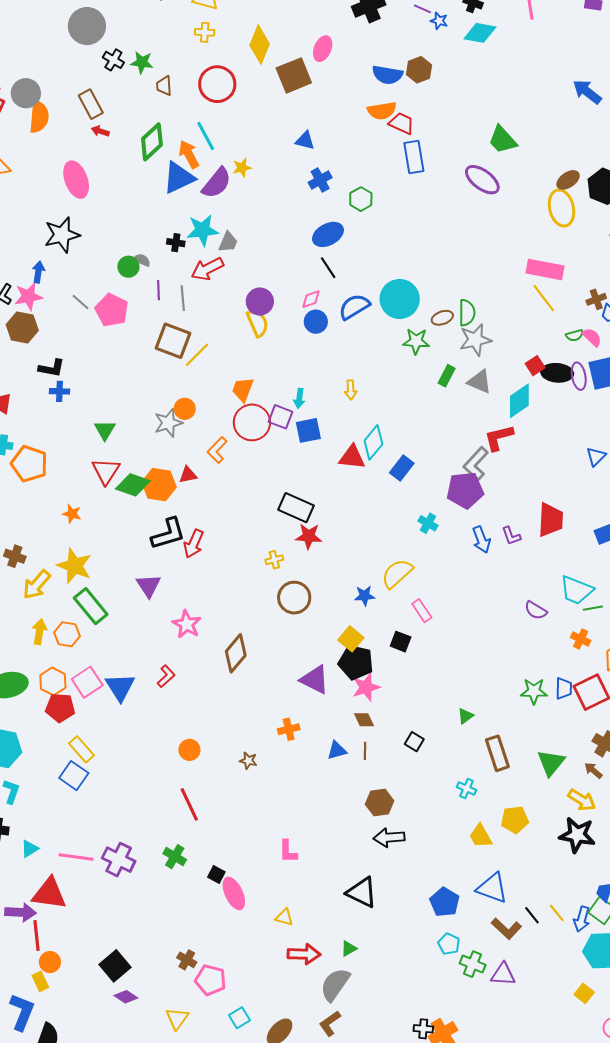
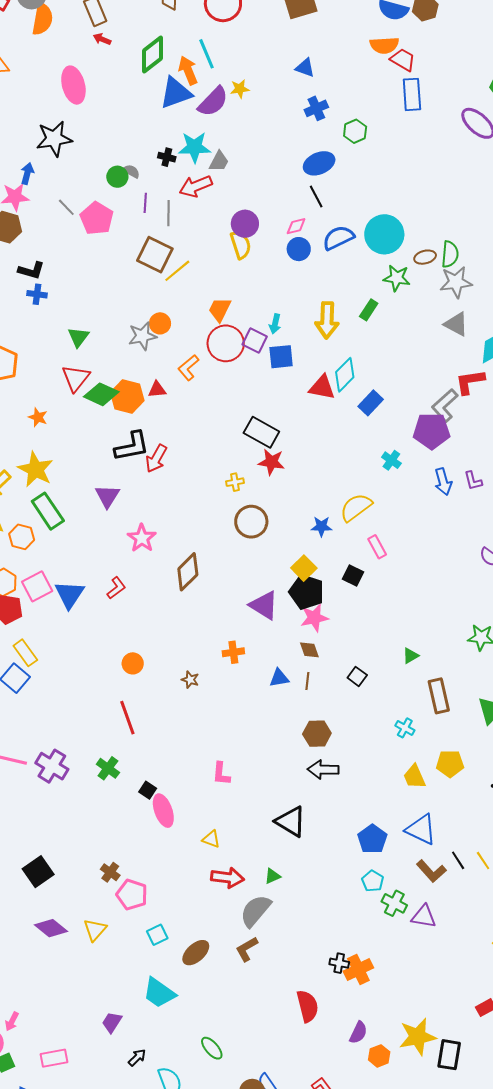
green rectangle: (447, 376) -> (369, 310), moved
yellow arrow: (351, 390) -> (327, 320), size x1.8
purple diamond: (126, 997) -> (51, 928), moved, size x1.4

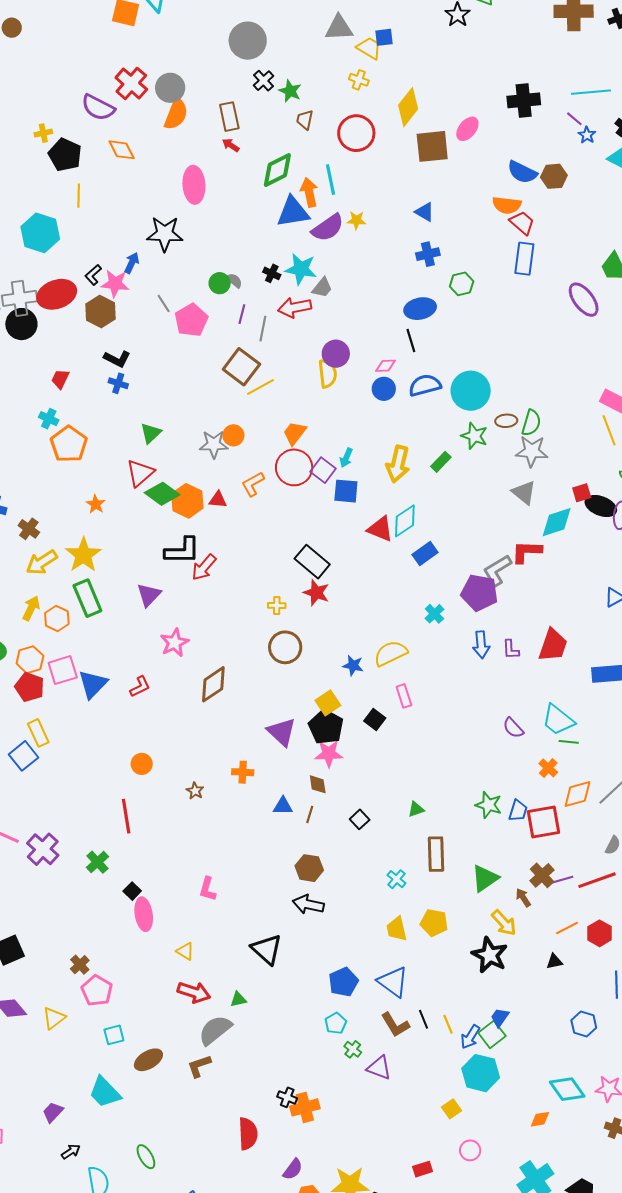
green cross: (394, 903) -> (353, 1049), size x0.7

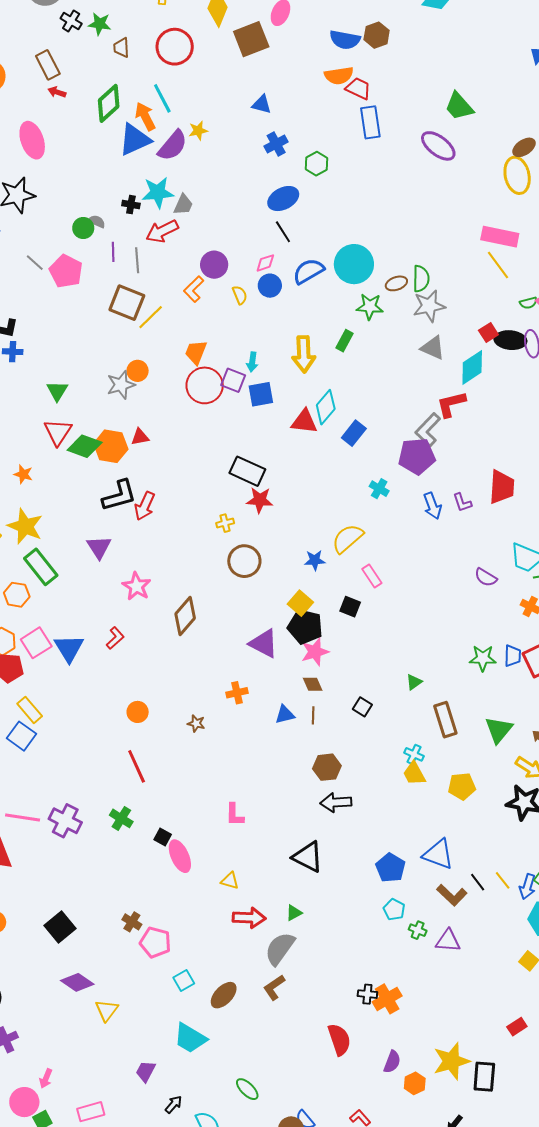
yellow semicircle: (327, 374) -> (240, 295), moved, size x0.7
orange L-shape: (253, 484) -> (194, 289), moved
yellow trapezoid: (397, 929) -> (414, 774), moved
yellow triangle: (54, 1018) -> (107, 1010), moved

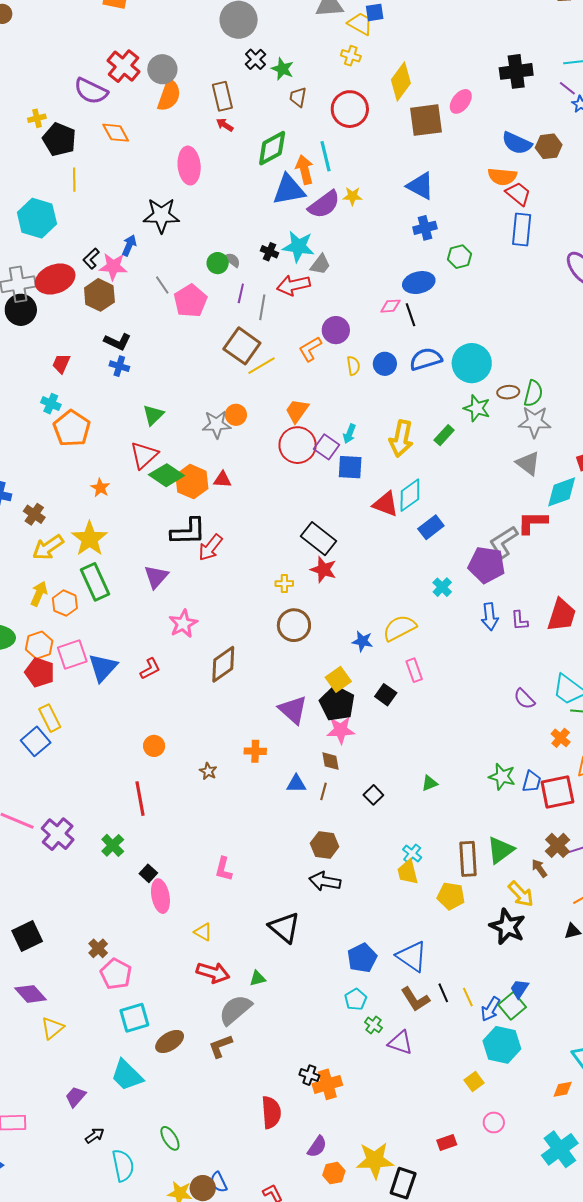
blue triangle: (262, 104) -> (420, 186), size x1.4
pink diamond: (265, 263) -> (390, 306), moved
brown rectangle: (445, 720) -> (468, 859), moved
cyan square: (184, 980) -> (134, 1018), size x1.4

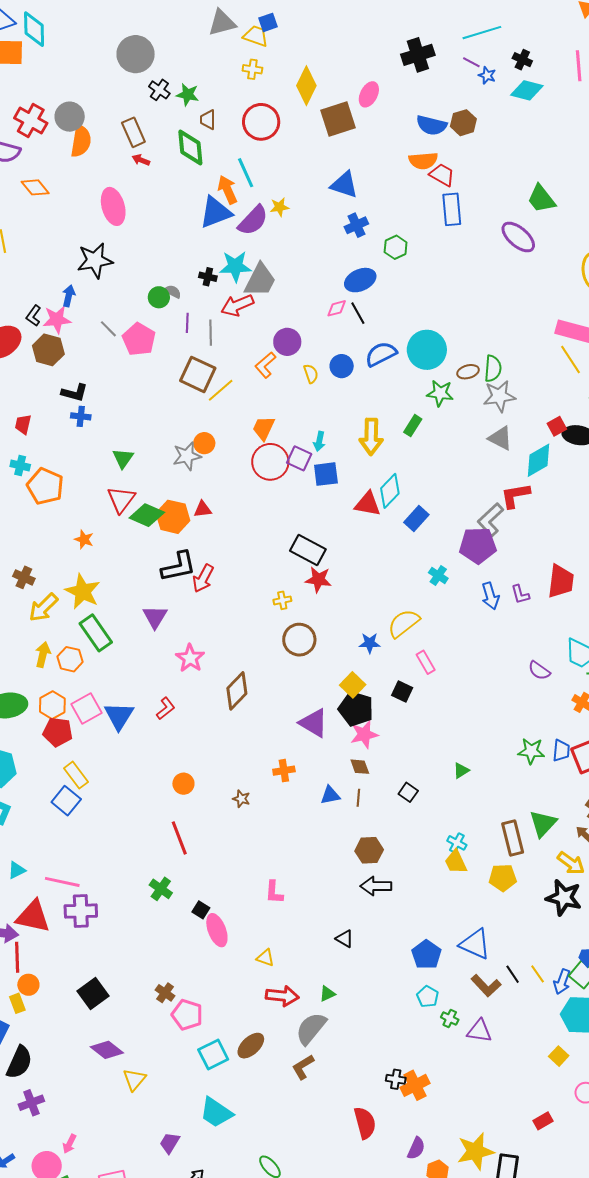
green diamond: (272, 148) -> (190, 147), moved, turned -57
gray trapezoid: (320, 265) -> (260, 280), size x1.6
purple cross: (58, 834) -> (81, 911), moved, turned -32
black triangle: (284, 928) -> (345, 939), size x0.6
brown ellipse: (170, 1041) -> (251, 1046), moved

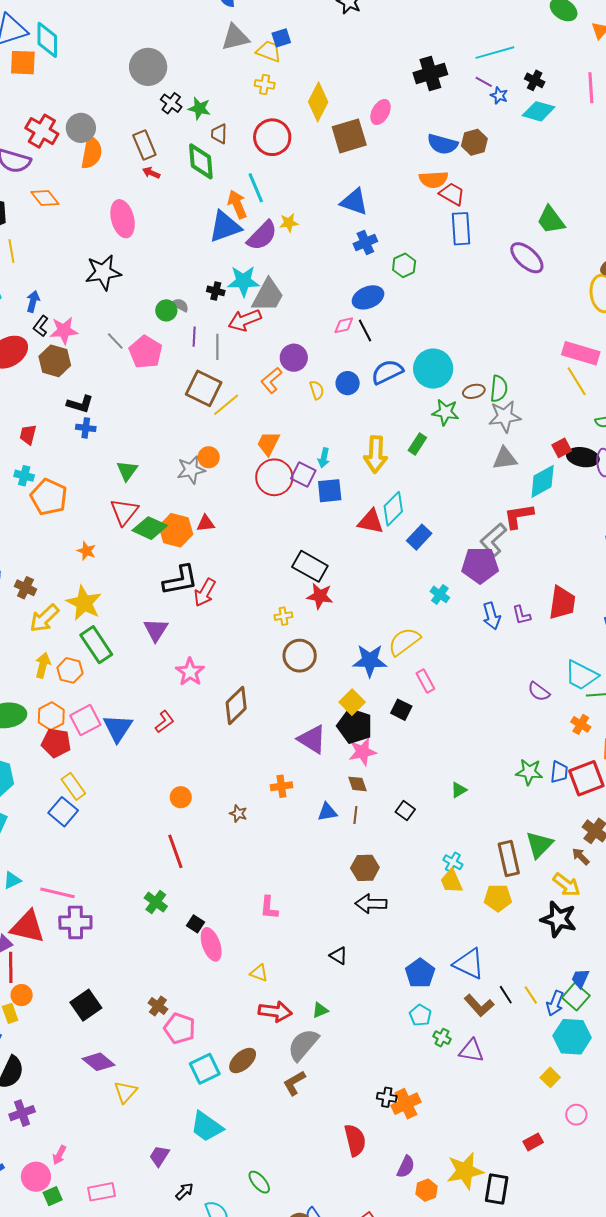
blue arrow: (69, 296) -> (33, 301), moved
gray triangle: (500, 438) -> (505, 458), turned -36
blue star: (370, 643) -> (370, 661), size x1.6

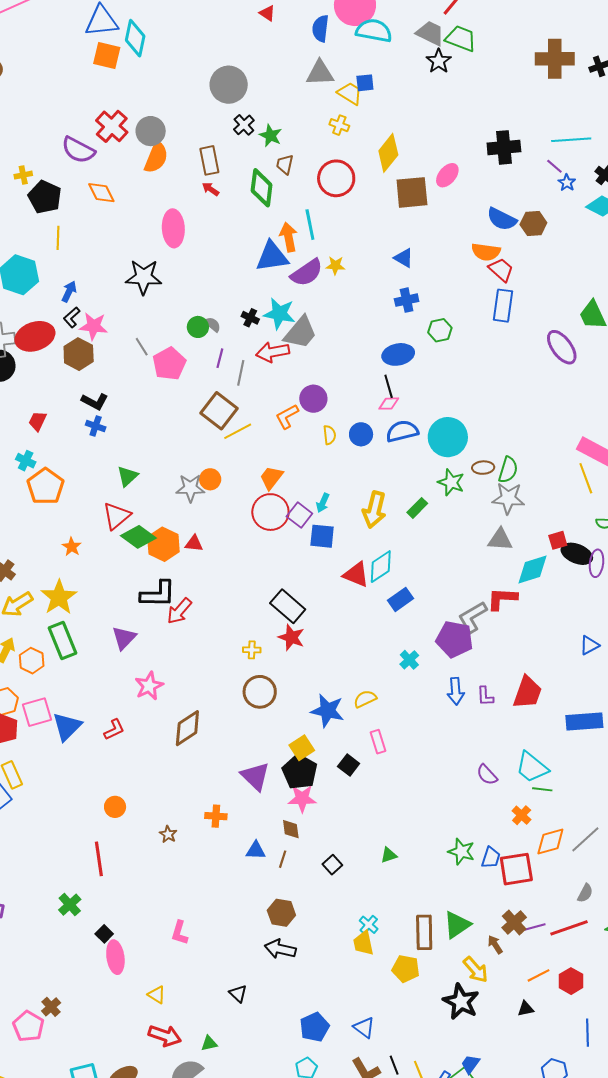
blue triangle: (354, 202) -> (404, 258), size x0.7
pink diamond: (344, 325) -> (389, 404), moved
yellow semicircle: (404, 642) -> (365, 699), size x0.7
blue triangle: (469, 964) -> (364, 1027), size x0.7
pink pentagon: (180, 1028) -> (28, 1026), moved

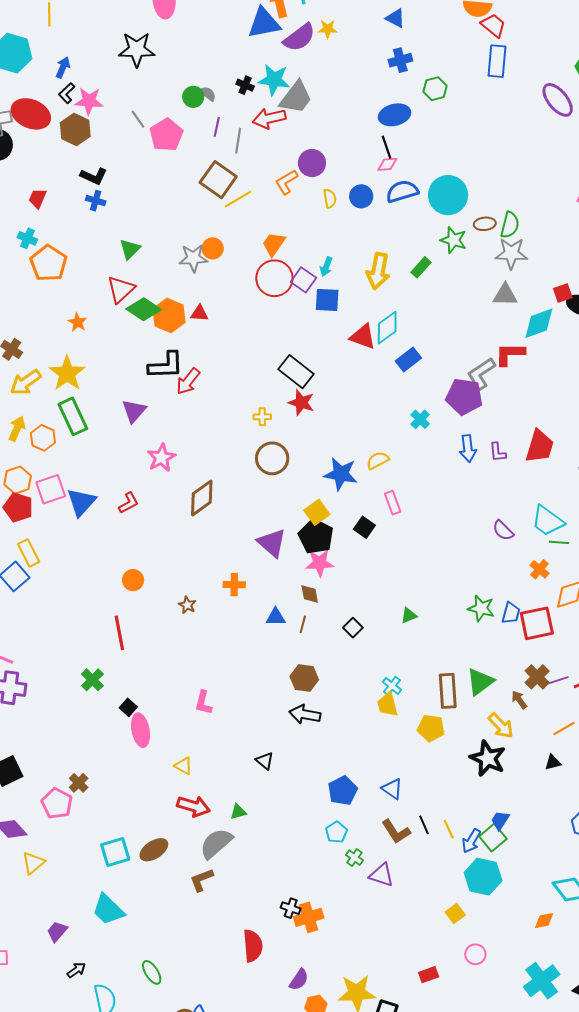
red ellipse: (35, 336) -> (31, 114), turned 45

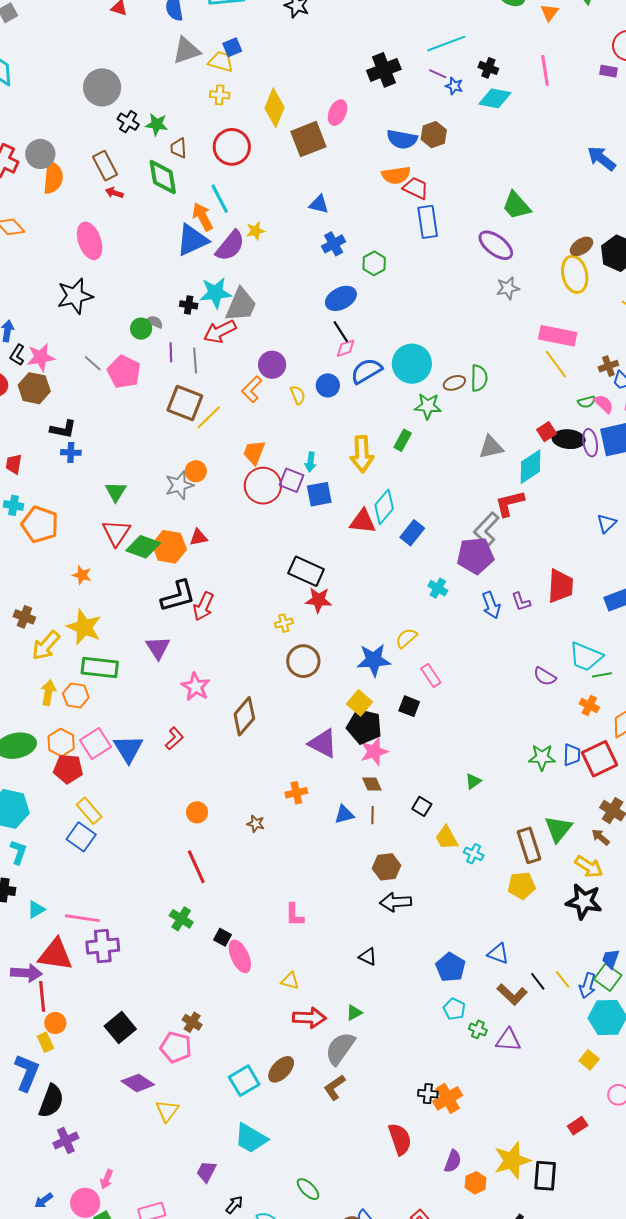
gray star: (511, 253) -> (508, 288), moved, size x0.7
green rectangle: (73, 416) -> (100, 668), turned -45
yellow trapezoid: (388, 705) -> (447, 838), moved

